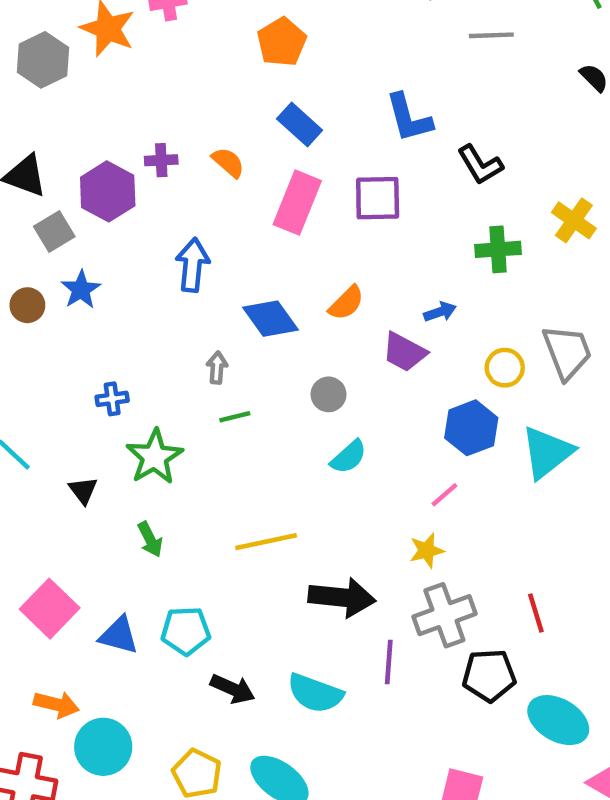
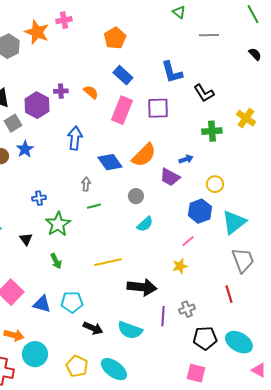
orange semicircle: (346, 303) -> (144, 155), size x1.5
gray trapezoid: (567, 352) -> (243, 260), moved
gray cross: (444, 615) -> (187, 309), moved, size x0.6
black pentagon: (489, 675) -> (205, 338), moved

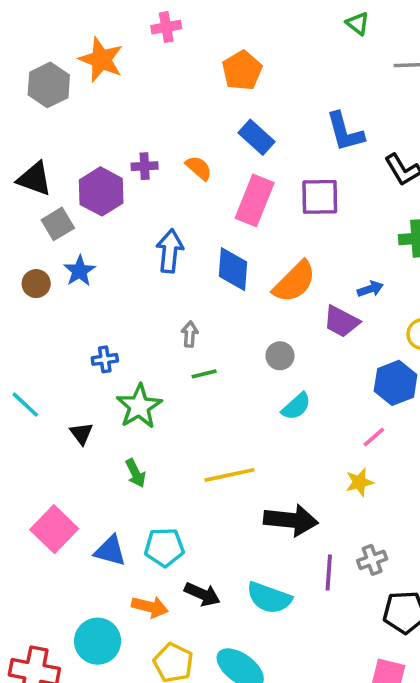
pink cross: (64, 20) -> (166, 27), moved
blue diamond: (110, 162) -> (233, 269), moved, turned 40
orange arrow: (14, 335) -> (150, 607), moved

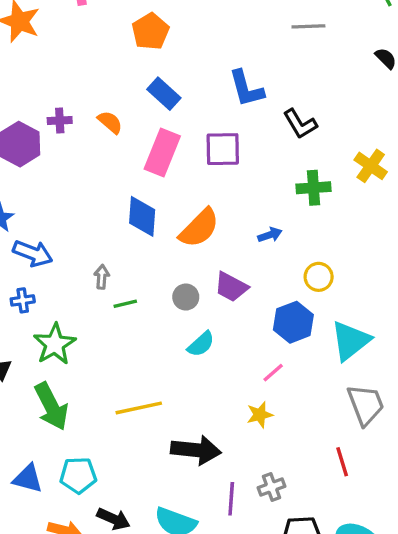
blue arrow: (170, 251) -> (33, 253), moved, turned 105
purple trapezoid: (341, 321) -> (231, 287), moved
green line: (204, 374) -> (125, 304), moved
green arrow: (135, 473) -> (51, 406), size x1.8

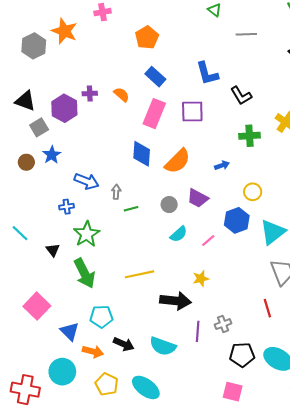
blue arrow: (33, 253) -> (87, 181), moved
pink line: (273, 373) -> (208, 240), moved
yellow star: (260, 415) -> (201, 279), moved
blue triangle: (28, 479) -> (70, 331), moved, turned 30

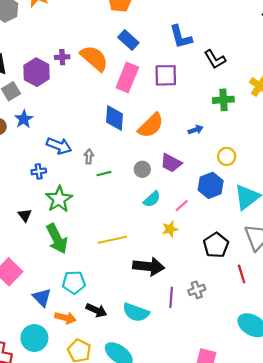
orange semicircle: (122, 95) -> (94, 58), size x1.8
yellow star: (201, 279) -> (170, 229), moved
black pentagon: (242, 355) -> (216, 245), moved, turned -30

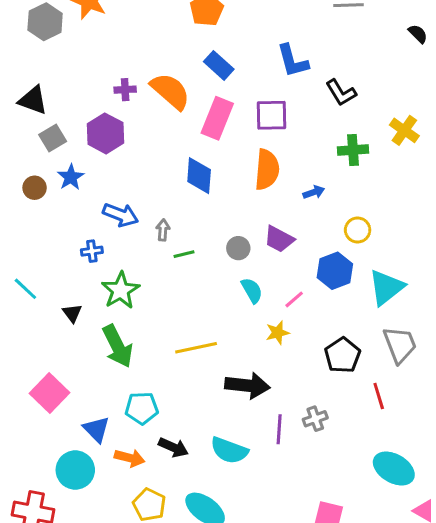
purple hexagon: (37, 72) -> (105, 133), moved
orange semicircle: (151, 125) -> (267, 170), moved, turned -40
cyan semicircle: (152, 199) -> (252, 290), turned -78
cyan circle: (34, 338) -> (75, 470), moved

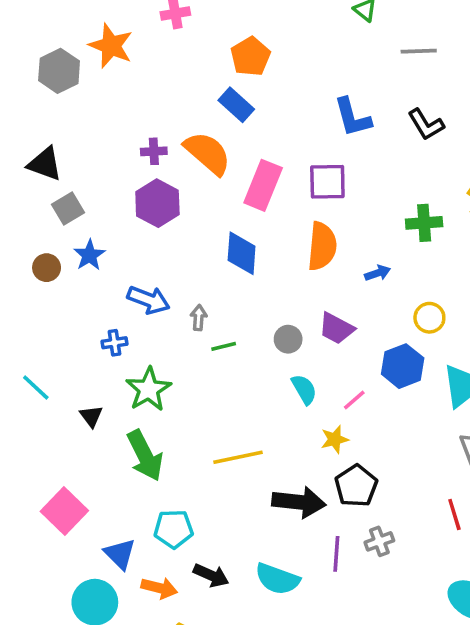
blue rectangle: (219, 65) -> (236, 105), moved
black L-shape: (341, 93) -> (426, 124), moved
purple hexagon: (105, 133) -> (157, 203), moved
black pentagon: (342, 355) -> (356, 486), moved

